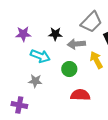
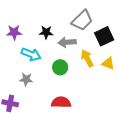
red semicircle: (80, 95) -> (61, 102), moved

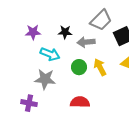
yellow arrow: (87, 58) -> (100, 67), moved
gray star: (26, 79) -> (45, 79), size x1.5

